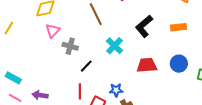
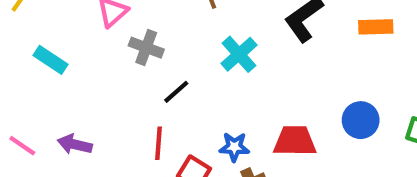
blue circle: (179, 64) -> (361, 120), moved
red trapezoid: (147, 65) -> (295, 141), moved
cyan rectangle: (13, 78) -> (50, 60), moved

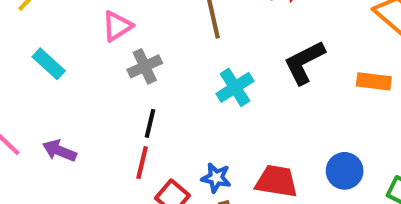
gray cross: (146, 48) -> (145, 66), turned 36
black line: (176, 92) -> (150, 123), moved, turned -44

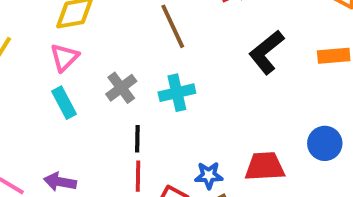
pink triangle: (117, 26) -> (64, 57), moved
cyan rectangle: (49, 64) -> (64, 103), moved, turned 32
cyan cross: (235, 87) -> (177, 93), moved, turned 32

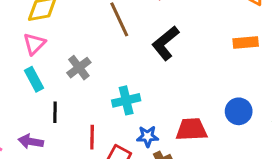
black L-shape: (266, 52) -> (165, 43), moved
cyan cross: (177, 93) -> (126, 100), moved
black line: (137, 139) -> (55, 112), moved

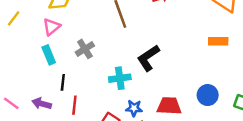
black L-shape: (165, 43) -> (148, 58), moved
red line: (92, 137) -> (74, 105), moved

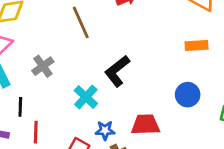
cyan cross: (120, 78) -> (86, 97), turned -35
blue circle: (208, 95) -> (188, 95), moved

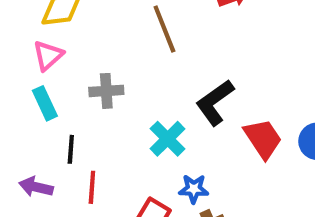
gray cross: (43, 66) -> (106, 91), turned 30
red trapezoid: (145, 125) -> (263, 139), moved, turned 56

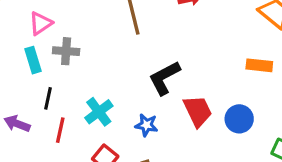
gray cross: (106, 91) -> (66, 51), moved
cyan cross: (168, 139) -> (99, 112), moved
blue star: (194, 189) -> (146, 125), moved

